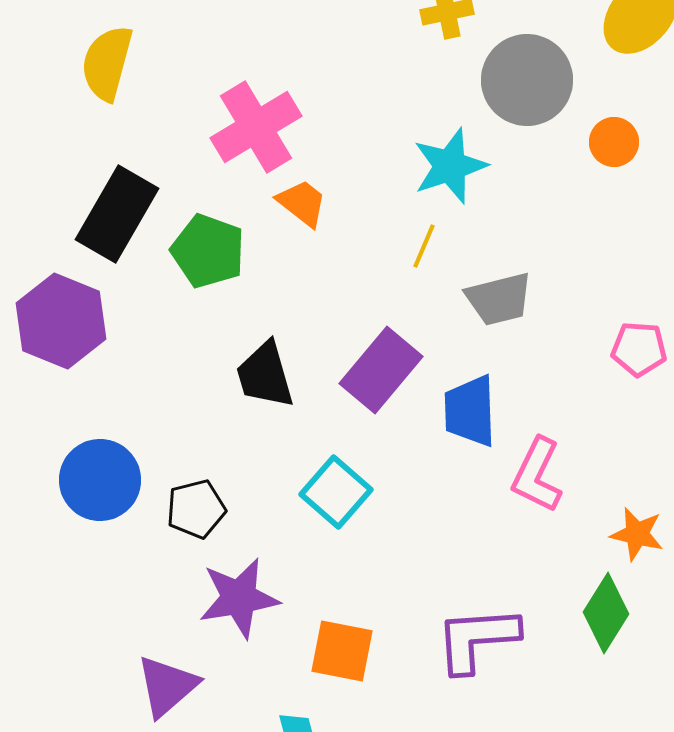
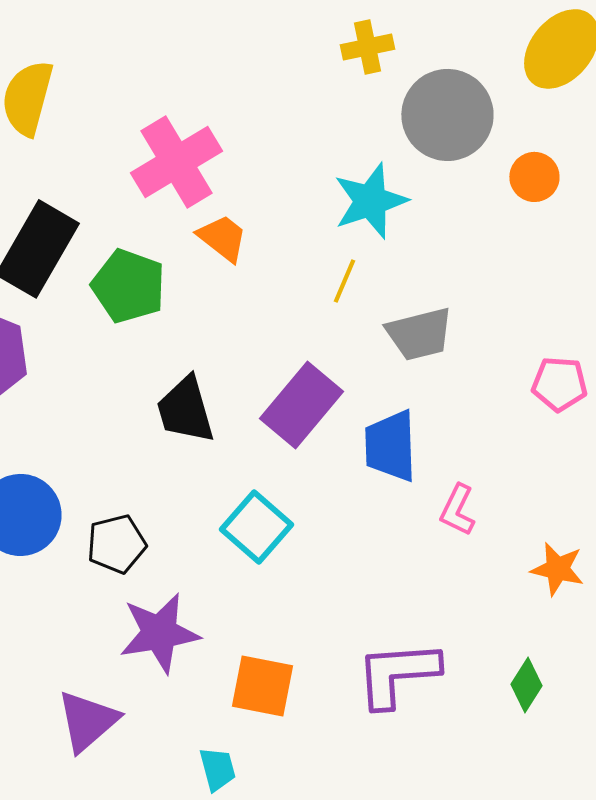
pink L-shape: (537, 475) -> (457, 510), size x0.7
green diamond: (606, 613) -> (526, 685), moved, size x0.7

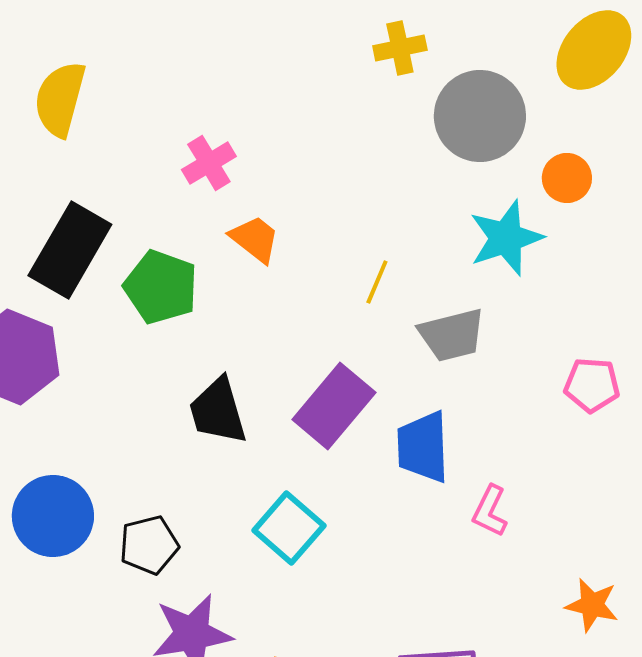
pink cross: (176, 162) -> (209, 163), size x0.6
cyan star: (370, 201) -> (506, 238), moved
orange star: (557, 569) -> (592, 605), moved

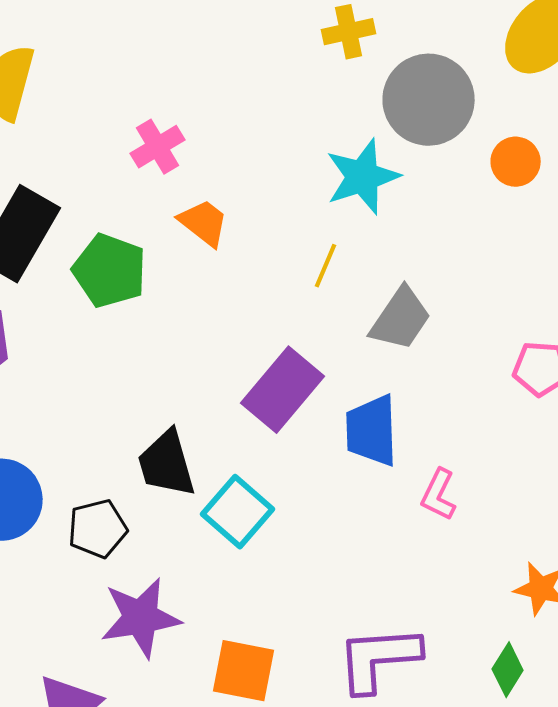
cyan star: (506, 238) -> (363, 177), moved
gray trapezoid: (452, 335) -> (401, 319), turned -42
black trapezoid: (218, 411) -> (167, 464), moved

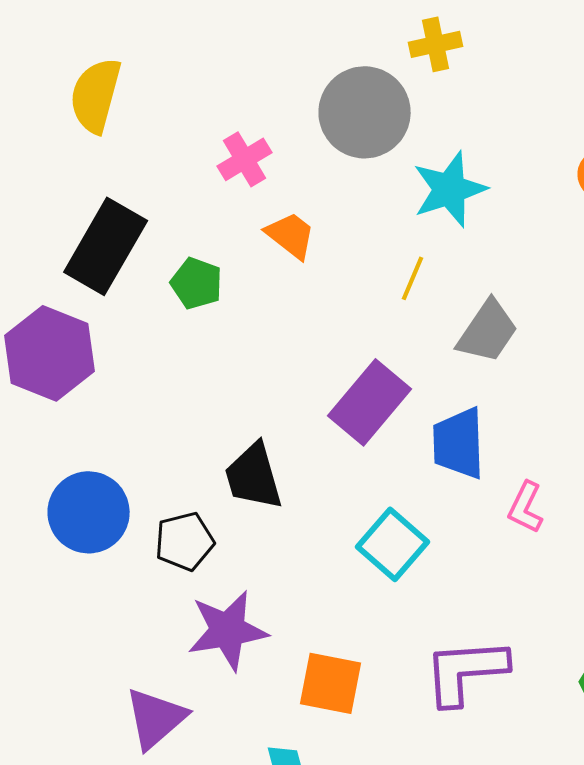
gray circle: (429, 100) -> (365, 112), moved
green pentagon: (110, 271) -> (197, 283), size x0.7
cyan square: (238, 512) -> (393, 544), moved

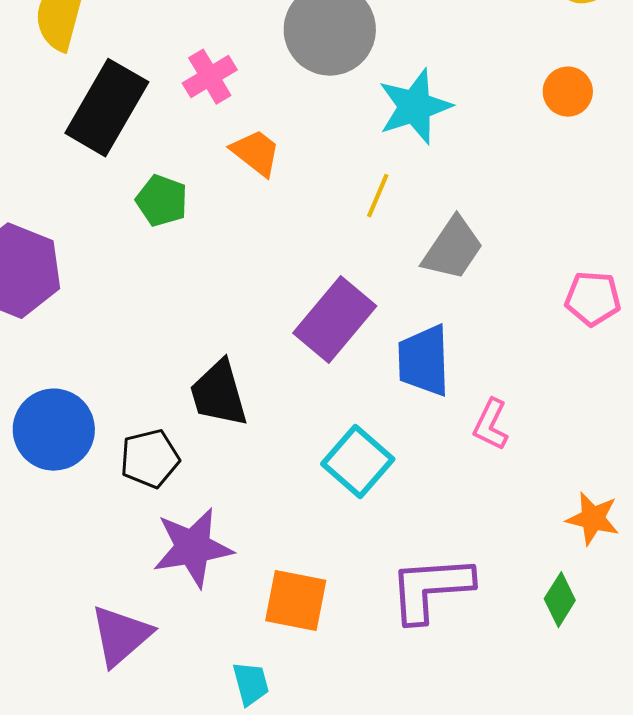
black rectangle: (106, 246) -> (107, 108), moved

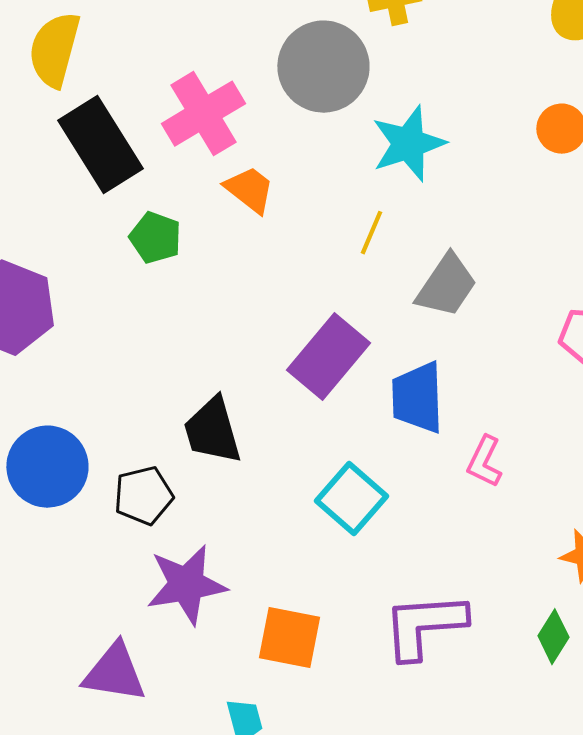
pink cross: (210, 77) -> (203, 114), size x1.5
black rectangle: (107, 108) -> (100, 145), turned -62
purple triangle: (121, 636) -> (114, 673), turned 50

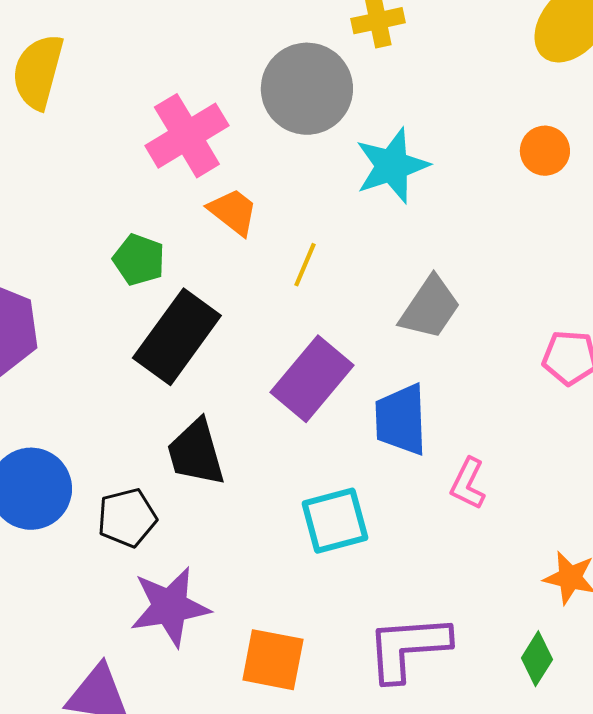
black rectangle: (100, 145) -> (177, 337), moved, turned 68
yellow line: (371, 233) -> (305, 265), moved
cyan square: (351, 499) -> (335, 521), turned 34

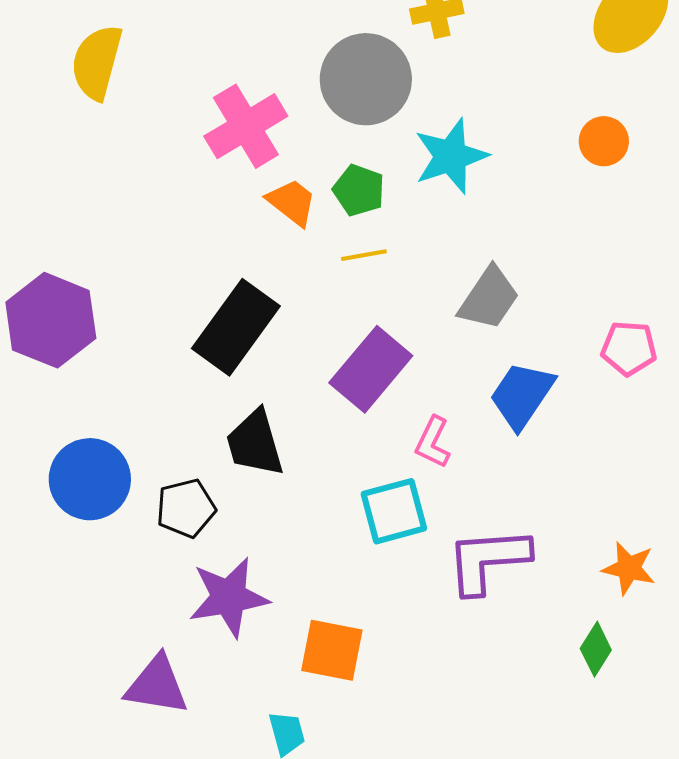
green pentagon: (139, 260) -> (359, 190), moved
yellow line: (305, 265) -> (364, 255), turned 57
blue trapezoid: (401, 420) -> (522, 395), moved, turned 36
pink L-shape: (468, 484) -> (433, 442), moved
purple L-shape: (408, 648) -> (488, 560), moved

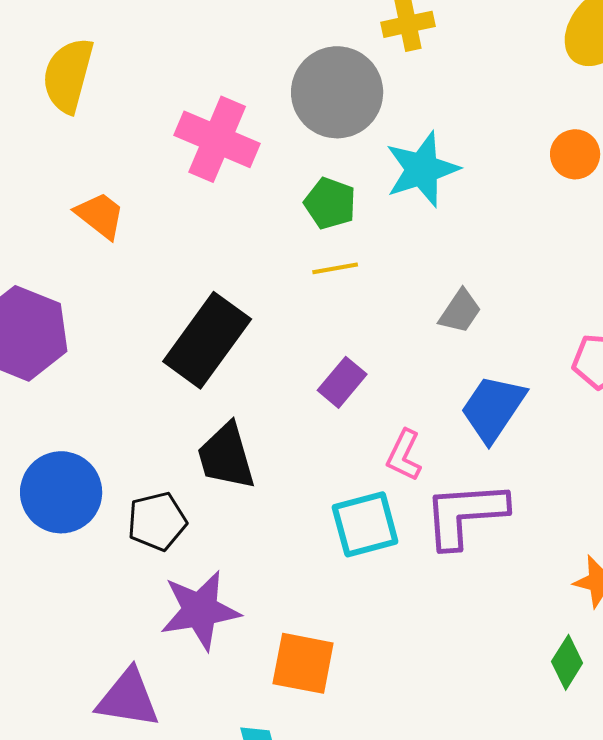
pink cross: (246, 126) -> (217, 139), turned -36
orange trapezoid: (292, 202) -> (100, 215), moved
gray trapezoid: (489, 298) -> (460, 311), size x0.7
purple rectangle: (371, 369) -> (342, 382), size x0.6
purple L-shape: (488, 560) -> (465, 514), moved

